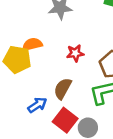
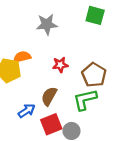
red square: (65, 120) -> (51, 124), turned 30

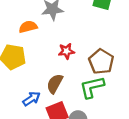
orange semicircle: (22, 57) -> (28, 27), moved

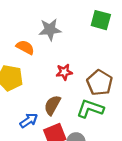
orange semicircle: (28, 27) -> (25, 47), turned 42
green L-shape: (92, 87) -> (90, 109), turned 32

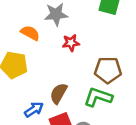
red star: (64, 72) -> (71, 43), moved
brown pentagon: (100, 83) -> (108, 70), turned -30

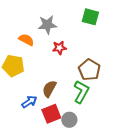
brown pentagon: (108, 70) -> (89, 70), turned 30
green L-shape: (98, 97) -> (81, 92), turned 100

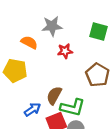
green square: (90, 17) -> (99, 32), moved
green L-shape: (81, 92) -> (73, 107), moved, turned 75

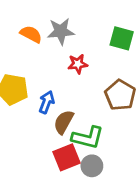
orange semicircle: (29, 42) -> (31, 34), moved
blue arrow: (32, 110) -> (47, 102), moved, turned -35

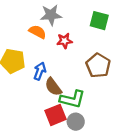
orange semicircle: (31, 34) -> (38, 32), moved
brown semicircle: (64, 122) -> (53, 87), turned -66

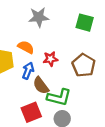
orange semicircle: (38, 32) -> (26, 47), moved
red star: (64, 41) -> (50, 59), moved
red square: (55, 115) -> (31, 112), moved

